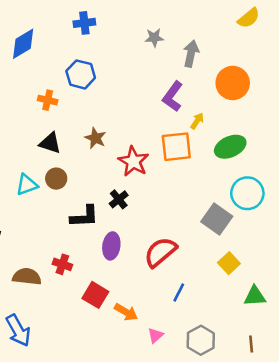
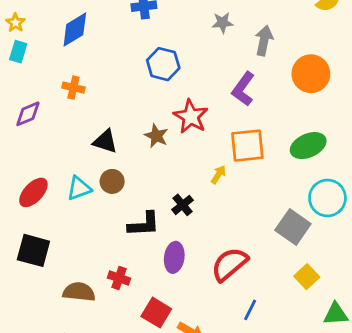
blue hexagon: (81, 74) -> (163, 64), moved
orange cross: (48, 100) -> (73, 88), moved
yellow arrow: (197, 121) -> (218, 175), moved
red star: (133, 161) -> (191, 117), moved

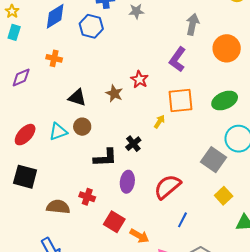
gray star: (223, 23) -> (136, 11), moved
blue hexagon: (163, 64) -> (91, 26), moved
red star: (191, 117) -> (139, 79), size x0.7

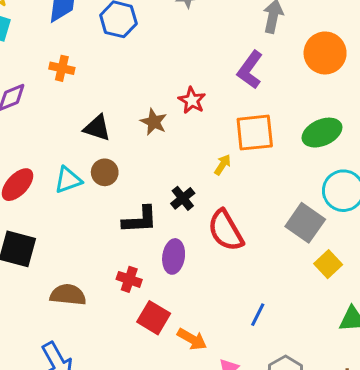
red semicircle: (167, 187) -> (226, 230), moved, turned -80
yellow square: (224, 196) -> (328, 264), moved
red cross: (87, 197) -> (129, 279), moved

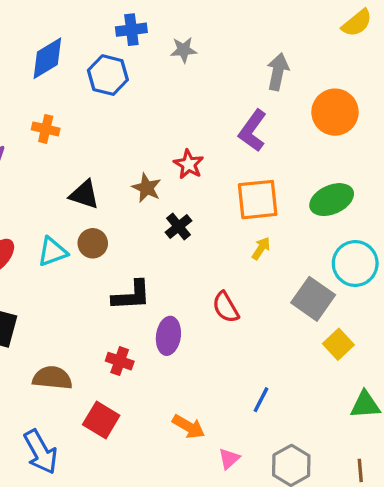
yellow arrow: (223, 165) -> (261, 248), moved
black cross: (183, 198) -> (179, 226), moved
red semicircle: (226, 230) -> (226, 307), size x0.7
red square: (154, 318) -> (101, 420), moved

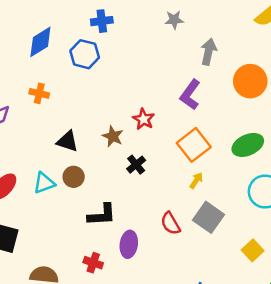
gray star: (184, 50) -> (174, 20), moved
orange square: (258, 200) -> (194, 145), turned -32
gray square: (313, 299) -> (209, 217), moved

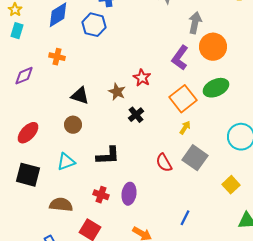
orange circle: (250, 81) -> (213, 47), moved
green ellipse: (248, 145) -> (216, 88), moved
brown circle: (74, 177) -> (73, 125), moved
cyan triangle: (44, 183) -> (66, 162), moved
purple ellipse: (129, 244) -> (129, 194), moved

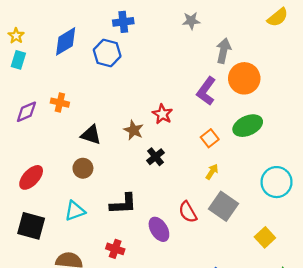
orange cross: (57, 57) -> (60, 103), moved
orange square: (183, 99) -> (210, 138), size x0.6
purple ellipse: (129, 194) -> (159, 229), moved, turned -40

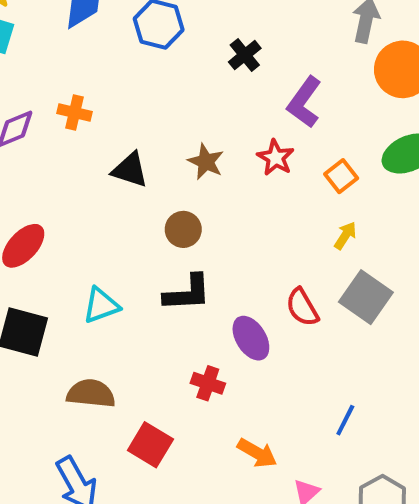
purple L-shape: (206, 91) -> (304, 102), moved
red star: (162, 114) -> (276, 158), moved
black cross: (156, 157) -> (245, 55), moved
brown circle: (83, 168) -> (183, 229), moved
red cross: (115, 249) -> (208, 383), moved

